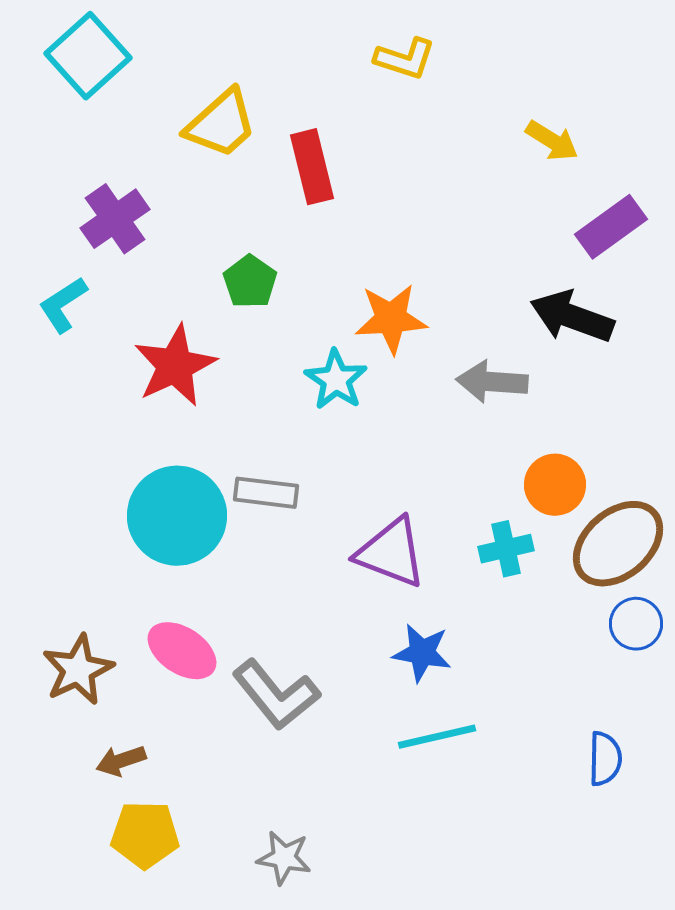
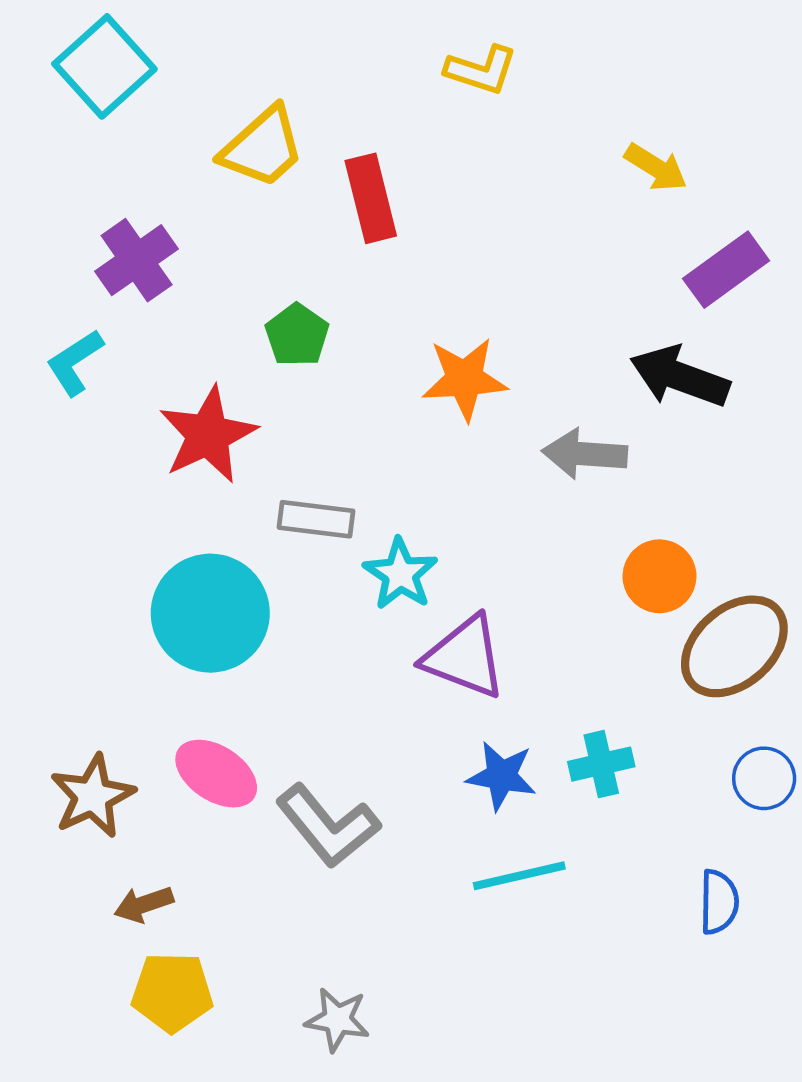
cyan star: (336, 380) -> (400, 574), moved
gray rectangle: (266, 493) -> (316, 519), moved
cyan cross: (506, 549) -> (601, 764), moved
blue circle: (636, 624) -> (764, 778), moved

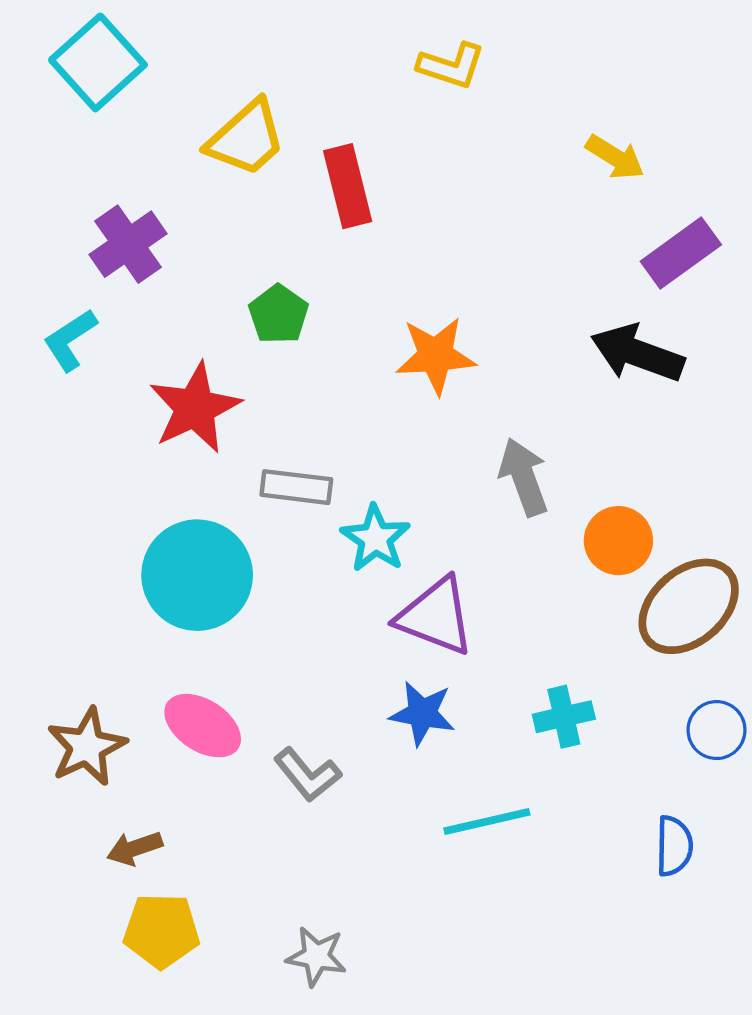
gray arrow: (585, 454) -> (524, 477), moved, turned 66
blue star: (501, 776) -> (422, 713), moved
gray L-shape: (328, 826) -> (307, 775), size x0.7

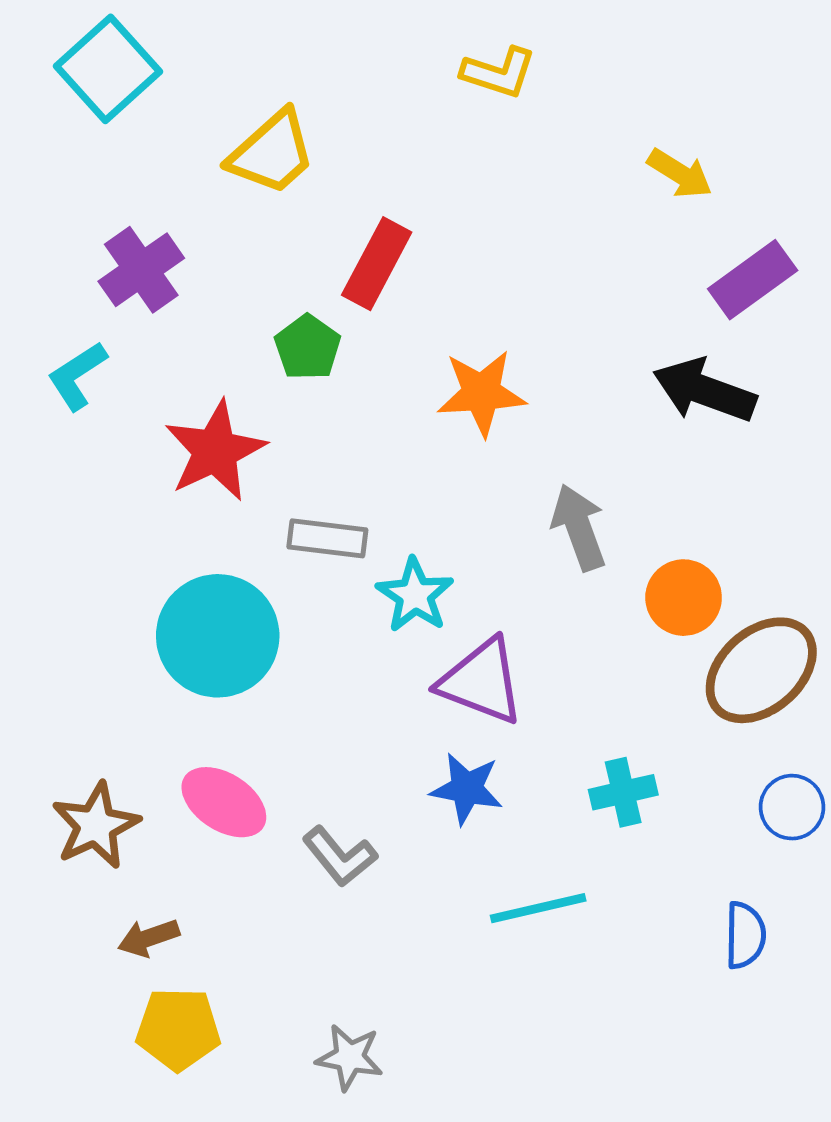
red rectangle: (348, 186) -> (377, 264), moved, turned 42

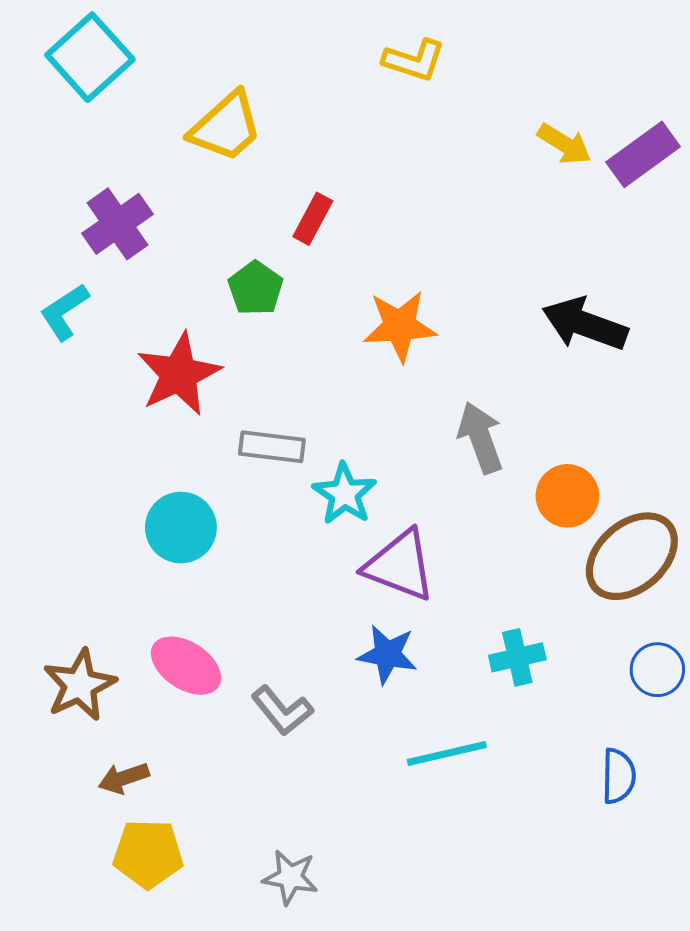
red rectangle: (377, 264) -> (313, 219), size x0.7
purple rectangle: (753, 280) -> (643, 154), moved
cyan circle: (218, 636) -> (181, 528), size x0.7

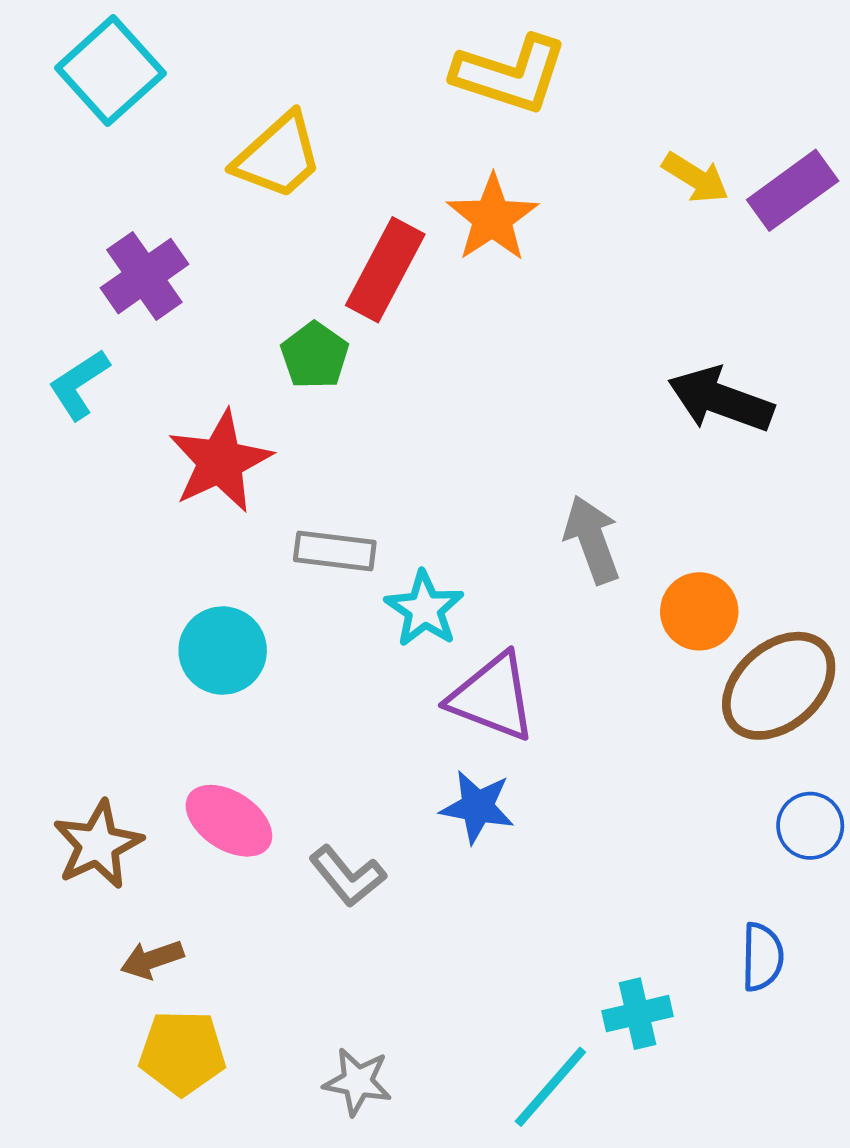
yellow L-shape: (414, 60) -> (510, 74), size x1.5
red rectangle: (313, 219) -> (385, 270), size x1.6
orange star: (400, 326) -> (492, 218), moved, turned -30
cyan cross: (517, 657) -> (637, 1014), moved
cyan line: (447, 754) -> (550, 1087), moved, turned -36

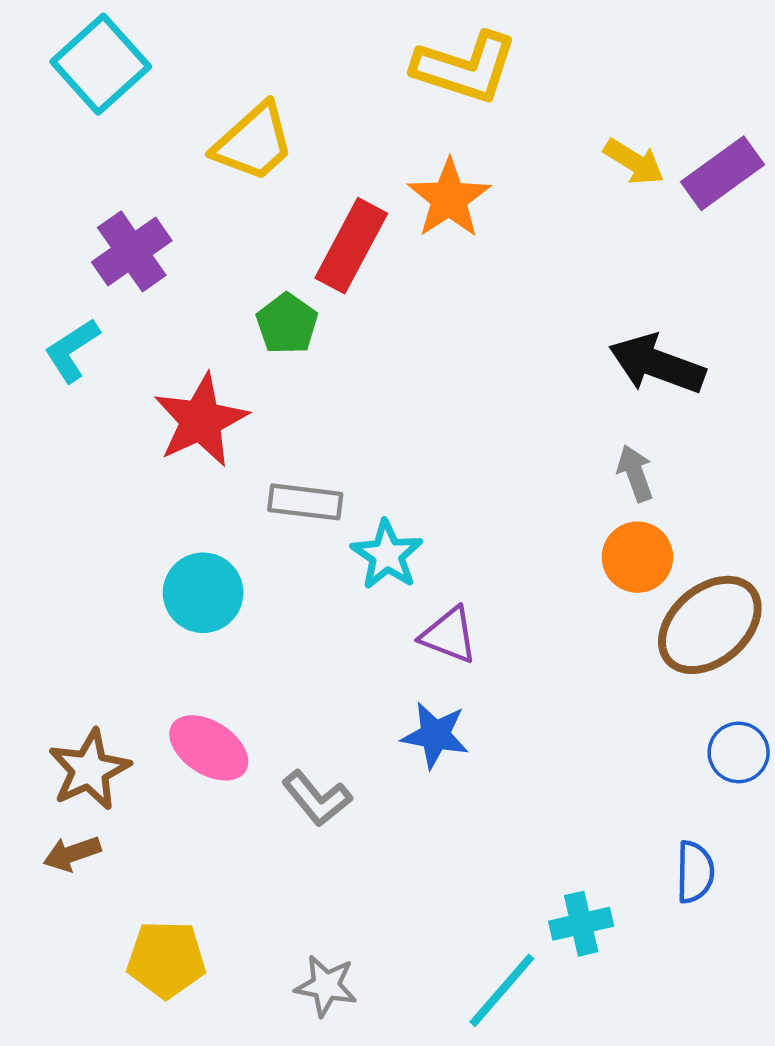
gray arrow: (592, 540) -> (635, 473), moved, size x0.7
purple triangle: (492, 697) -> (449, 635), size x0.7
brown arrow: (152, 959) -> (72, 854), moved

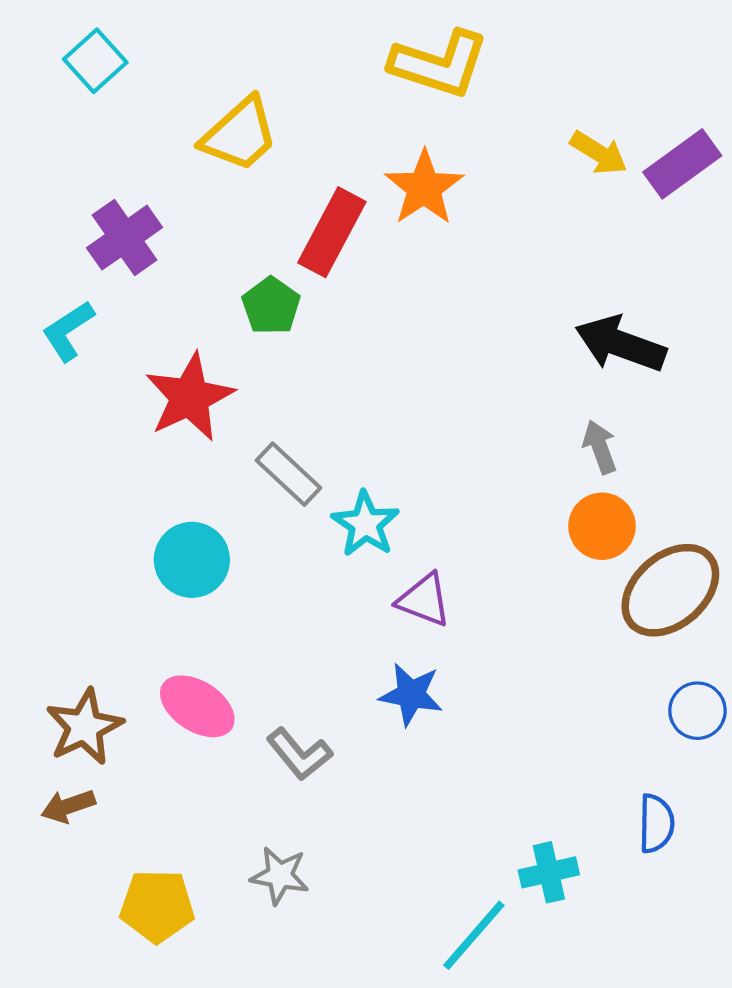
cyan square: (101, 64) -> (95, 61), size x0.7
gray rectangle: (305, 502) -> (288, 474), turned 36
gray star: (326, 986) -> (280, 876), moved

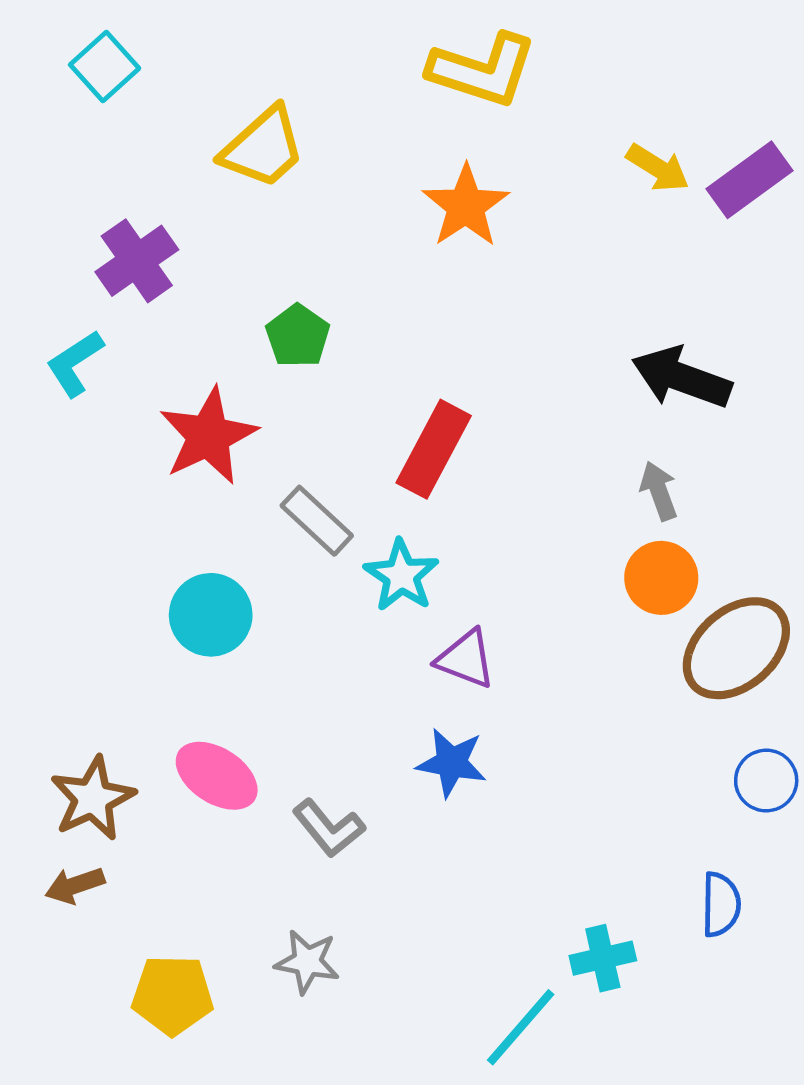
red rectangle: (332, 232) -> (434, 449), moved

